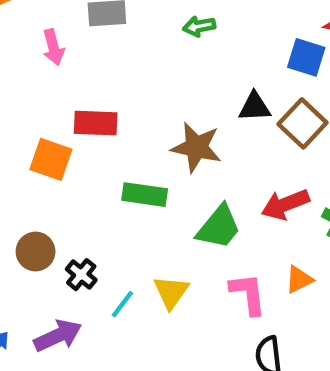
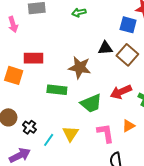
green trapezoid: (219, 227) -> (91, 103), turned 30

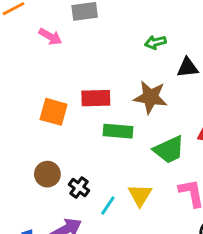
green arrow: (79, 12) -> (155, 42), moved
pink arrow: (13, 24) -> (50, 37), turned -42
red rectangle: (33, 58) -> (96, 98), moved

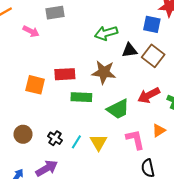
green arrow: (155, 42) -> (106, 33), size x1.5
brown circle: (47, 174) -> (23, 134), moved
cyan line: (108, 205) -> (76, 142), moved

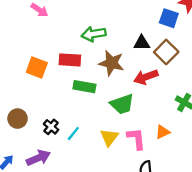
green arrow: (106, 33) -> (94, 34), moved
red arrow: (149, 95) -> (146, 77), moved
yellow triangle: (98, 142) -> (109, 137), moved

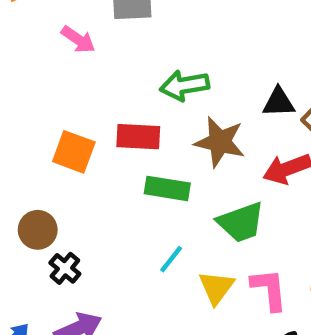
brown circle: (18, 119) -> (38, 230), moved
black cross: (51, 127) -> (65, 268), moved
cyan line: (73, 133) -> (171, 259), moved

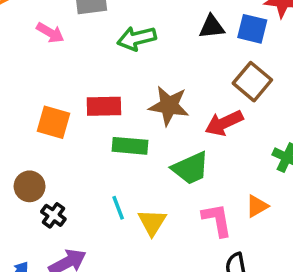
green arrow: (184, 85) -> (137, 38), moved
black triangle: (279, 102) -> (212, 27), moved
cyan line: (171, 259) -> (118, 208), moved, turned -55
yellow triangle: (216, 287) -> (152, 222), moved

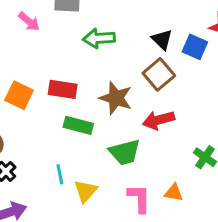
black triangle: (212, 27) -> (162, 40), turned 40
brown square: (252, 82) -> (159, 74), moved
orange triangle: (257, 206) -> (174, 193), turned 30

